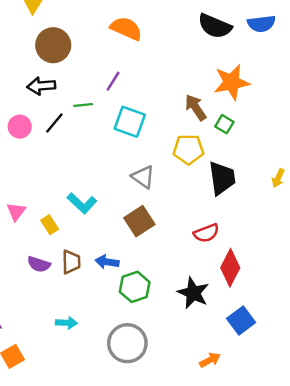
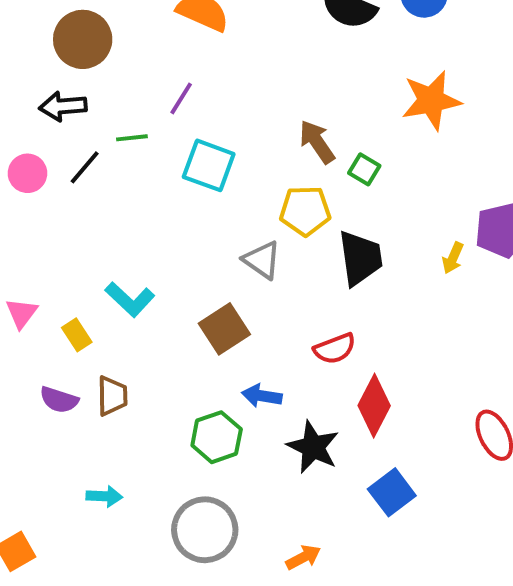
orange star: (232, 82) -> (431, 100), moved
gray triangle: (143, 177) -> (262, 260), moved
blue arrow: (107, 262) -> (262, 396), moved
orange arrow: (210, 360) -> (303, 557), moved

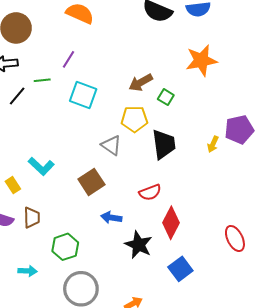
brown arrow: (317, 142) -> (141, 82), turned -85
green hexagon: (217, 437) -> (65, 247), moved

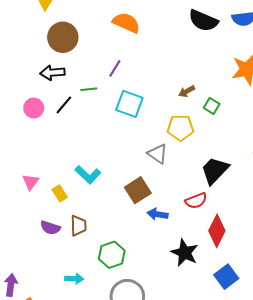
brown arrow: (141, 82) -> (187, 91), size x0.7
black trapezoid: (164, 144) -> (215, 170), moved, turned -128
blue arrow: (111, 218) -> (158, 214), moved

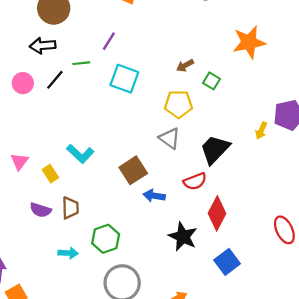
gray triangle: (158, 154) -> (170, 138), moved
cyan arrow: (74, 279) -> (68, 253), moved

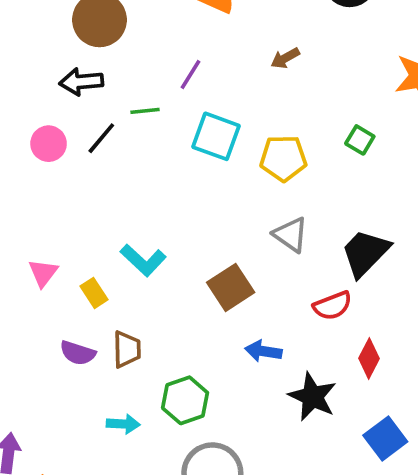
brown arrow: (185, 65) -> (285, 58), moved
yellow pentagon: (178, 104) -> (283, 158), moved
blue arrow: (154, 196) -> (263, 351), moved
red diamond: (217, 213) -> (369, 358), size x0.7

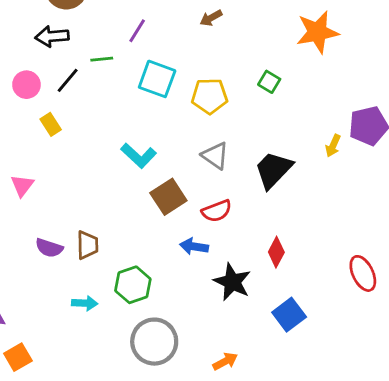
cyan L-shape: (143, 260) -> (139, 156), moved
yellow rectangle: (94, 293) -> (51, 124), moved
red semicircle: (333, 306) -> (217, 211), moved

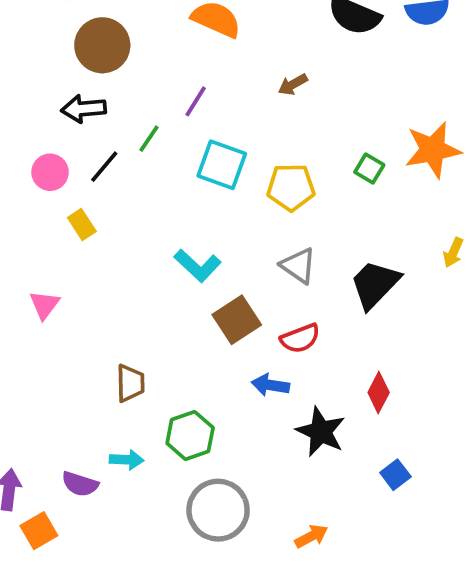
orange star: (317, 32) -> (433, 150), moved
green line: (102, 59) -> (149, 139), turned -50
purple semicircle: (49, 248) -> (80, 484), moved
blue square: (289, 315) -> (395, 475), size x0.7

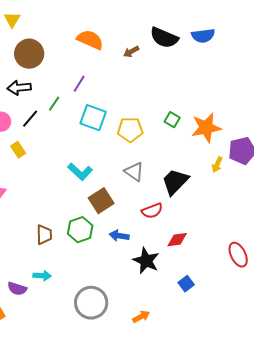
brown arrow: (293, 84) -> (131, 52), moved
orange star: (433, 150) -> (206, 128), moved
red semicircle: (300, 338) -> (152, 211), moved
red diamond: (379, 393) -> (177, 240), turned 55
green hexagon: (190, 435) -> (80, 230), moved

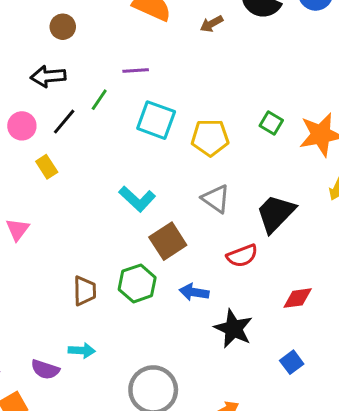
brown circle: (29, 54) -> (63, 27), size x0.6
purple line: (79, 84) -> (136, 70), turned 54
red diamond: (177, 240) -> (298, 298), moved

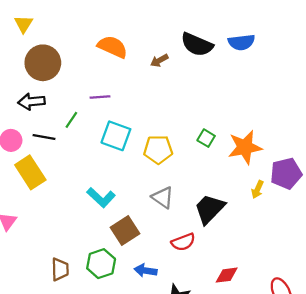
brown circle: (63, 27) -> (43, 63), size x1.8
black line: (64, 122) -> (44, 137), turned 60
yellow rectangle: (47, 167) -> (30, 172), size x1.8

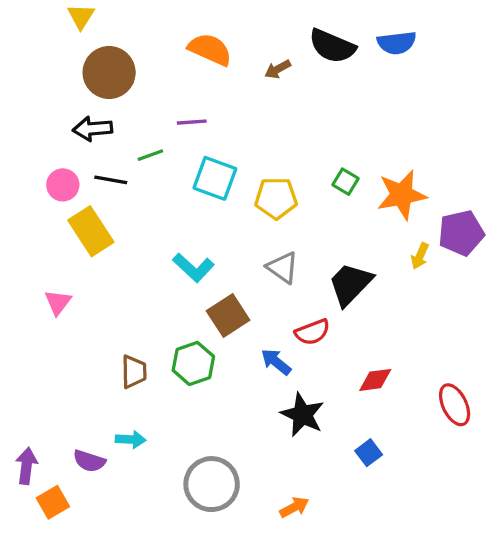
green line: (71, 120) -> (150, 155), turned 36
blue arrow: (146, 271) -> (276, 362), moved, turned 30

